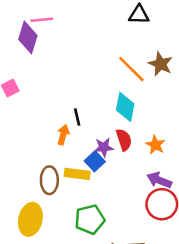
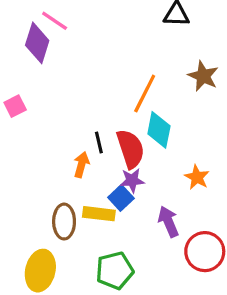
pink line: (42, 20) -> (55, 21), turned 40
orange line: (131, 69) -> (145, 93), moved, turned 72
red semicircle: (124, 140) -> (130, 149), moved, size x1.4
purple arrow: (159, 180) -> (168, 222), moved, turned 45

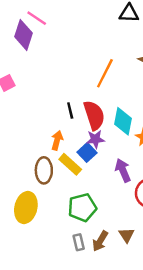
cyan diamond: (159, 130) -> (123, 121), moved
orange arrow: (81, 165) -> (57, 140), moved
yellow rectangle: (99, 214) -> (70, 164), turned 35

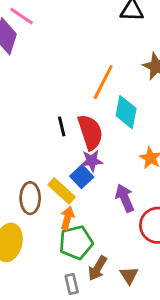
cyan diamond: (123, 121) -> (126, 112), moved
orange arrow: (57, 140) -> (67, 218), moved
brown arrow: (100, 241) -> (97, 268), moved

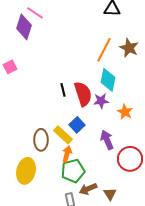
orange line: (103, 82) -> (104, 50), moved
purple star: (92, 161) -> (101, 101), moved
brown arrow: (97, 268) -> (88, 189), turned 36

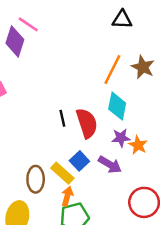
purple star: (101, 101) -> (121, 138), moved
purple arrow: (107, 140) -> (110, 165), moved, turned 144

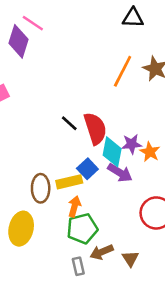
cyan diamond: (117, 106) -> (112, 152), moved
black line: (62, 118) -> (69, 123), turned -35
yellow rectangle: (62, 173) -> (69, 182), turned -55

